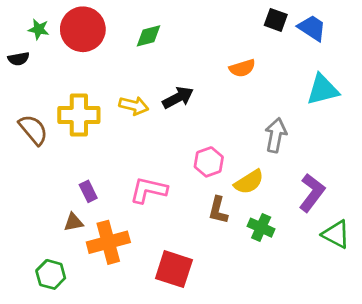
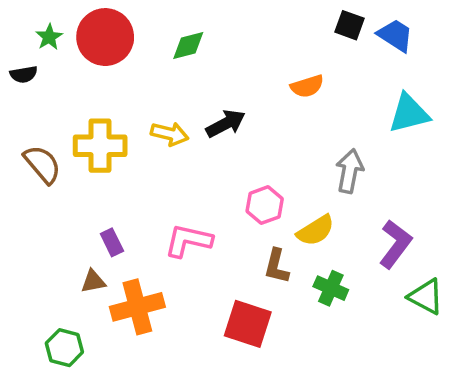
green star: (39, 29) -> (49, 37), turned 30
red square: (174, 269) -> (248, 324), moved

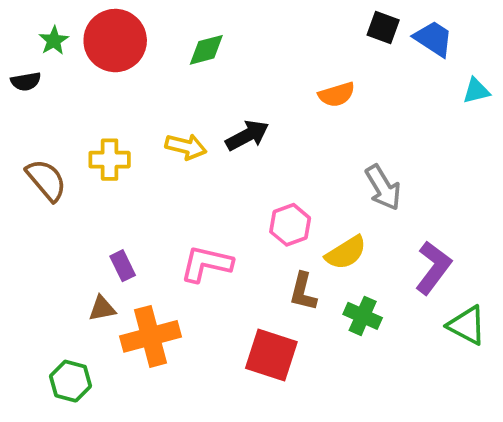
cyan triangle: (409, 113) -> (476, 91), moved, size x0.6
yellow cross: (100, 146) -> (110, 160), size x0.7
gray arrow: (350, 171) -> (383, 188), turned 138

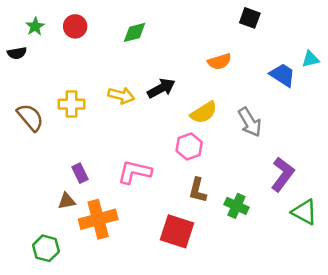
blue trapezoid: (433, 39) -> (283, 75), moved
red circle: (115, 41) -> (75, 26), size x0.6
yellow semicircle: (346, 253) -> (204, 113), moved

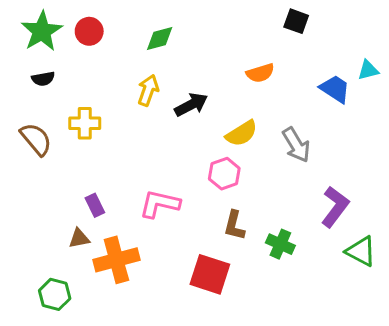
green star: (35, 26) -> (42, 31), size x1.8
black semicircle: (17, 53) -> (43, 79), moved
yellow arrow: (121, 96) -> (148, 90), moved, turned -85

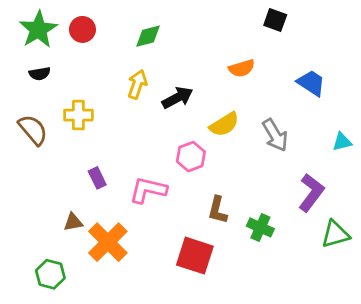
cyan triangle: (368, 70) -> (342, 142), moved
pink hexagon: (224, 174) -> (191, 157), moved
purple rectangle: (95, 205) -> (97, 178), moved
green triangle: (361, 251) -> (335, 234), turned -44
orange cross: (116, 260) -> (108, 242), turned -30

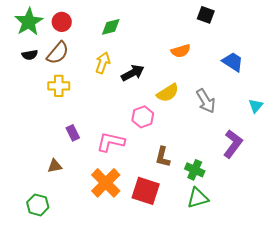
brown semicircle: (33, 130) -> (58, 53), moved, turned 80
cyan triangle: (342, 142) -> (256, 106), turned -35
green triangle: (335, 234) -> (198, 198), moved
orange cross: (108, 242) -> (106, 183), moved

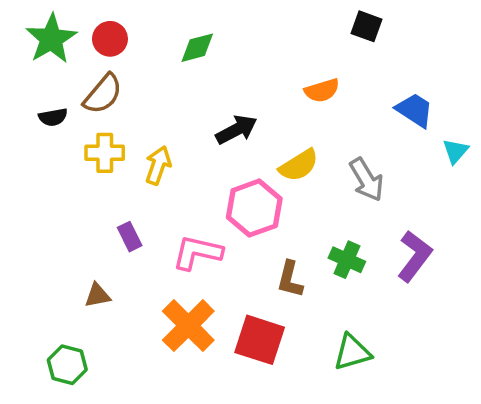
black semicircle: (30, 55) -> (53, 117), moved
yellow arrow: (103, 63) -> (158, 165), moved
cyan triangle: (256, 106) -> (456, 151), moved
pink hexagon: (143, 117) -> (254, 208), size x1.4
green cross: (195, 170) -> (347, 260), moved

